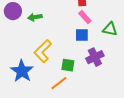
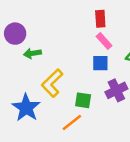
green arrow: (35, 17) -> (32, 53), moved

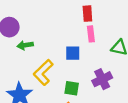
pink rectangle: (104, 41) -> (91, 34), turned 35
blue square: (100, 63) -> (73, 53), moved

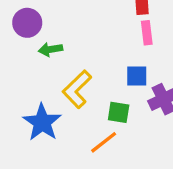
blue square: (73, 53) -> (137, 76), moved

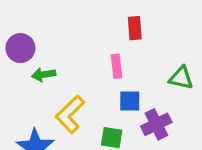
pink rectangle: (147, 33) -> (117, 66), moved

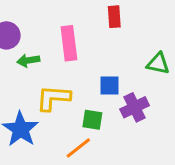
pink rectangle: (117, 66) -> (69, 43), moved, size x1.5
yellow L-shape: (70, 114) -> (53, 98), turned 48

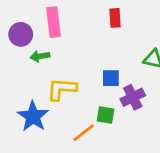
pink rectangle: (69, 43) -> (54, 22), moved
green square: (92, 120) -> (105, 115), moved

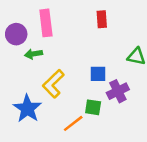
yellow L-shape: (62, 89) -> (53, 84), turned -48

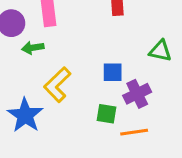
orange line: (73, 123) -> (134, 132), moved, turned 30

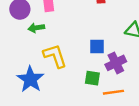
yellow L-shape: (57, 85) -> (55, 56), turned 116

